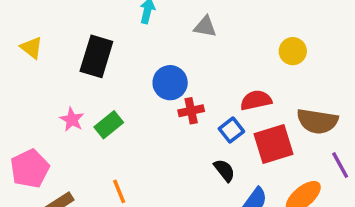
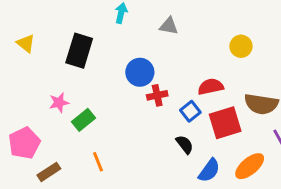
pink star: (72, 120) -> (59, 103), turned 30
green rectangle: (109, 125) -> (84, 120), moved

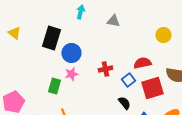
blue circle: (140, 72) -> (71, 53), moved
pink star: (59, 103) -> (71, 74), moved
green rectangle: (84, 120) -> (54, 86), turned -35

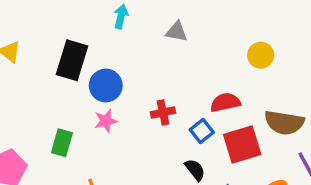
green rectangle: (54, 86) -> (62, 143), moved

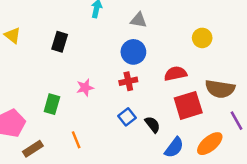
black rectangle: (72, 60) -> (60, 42), size x0.7
blue circle: (106, 86) -> (133, 52), moved
blue square: (202, 131) -> (127, 117), moved

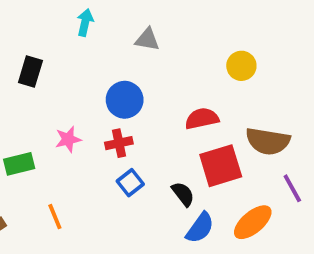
blue circle: (133, 52) -> (125, 100), moved
red cross: (128, 81) -> (119, 143), moved
green rectangle: (52, 104) -> (19, 164), turned 60
black semicircle: (153, 124) -> (183, 194), moved

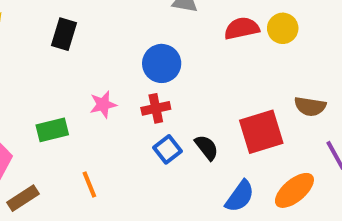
red semicircle: (202, 119) -> (242, 28), moved
brown semicircle: (268, 141) -> (310, 106), size x0.7
black semicircle: (183, 194) -> (207, 147), moved

